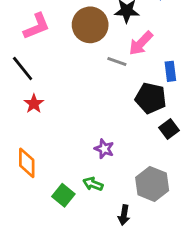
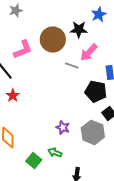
pink L-shape: (37, 26) -> (23, 49), moved
gray hexagon: (152, 184) -> (93, 132), moved

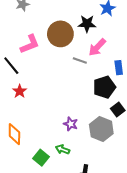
black pentagon: (96, 91) -> (104, 87), turned -30

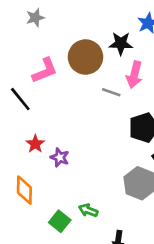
pink arrow: (97, 47) -> (134, 75), turned -30
red star: (20, 91) -> (35, 144), moved
purple star: (71, 124) -> (60, 157), moved

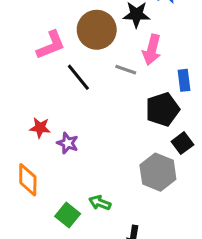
black line: (20, 99) -> (78, 77), moved
red star: (35, 144) -> (40, 128), turned -30

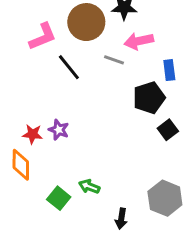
pink arrow: (152, 50) -> (139, 41), turned 64
red star: (40, 128) -> (32, 134), moved
gray hexagon: (158, 172) -> (165, 198), moved

